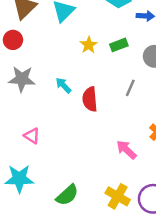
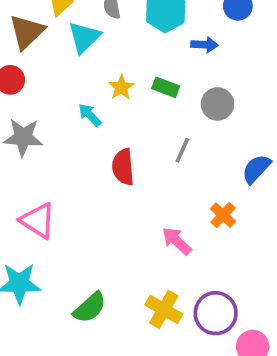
green rectangle: (119, 45) -> (166, 87), turned 42
cyan arrow: (63, 85) -> (90, 115), moved
pink triangle: (32, 136) -> (38, 221), size x1.5

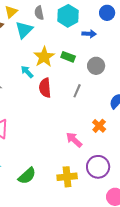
yellow star: (121, 87) -> (44, 57), size x1.5
red semicircle: (123, 167) -> (45, 88), moved
yellow cross: (164, 309) -> (67, 177), turned -36
purple circle: (216, 313) -> (98, 167), moved

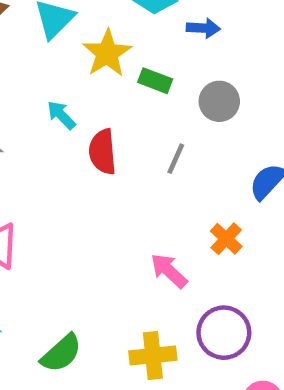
yellow star: (44, 57) -> (107, 53), moved

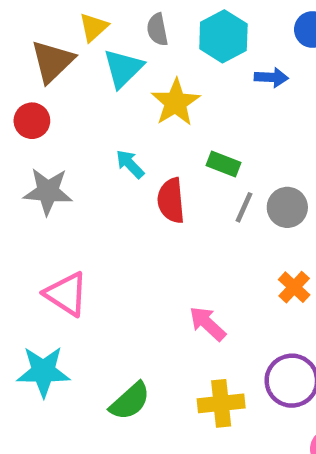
green rectangle: (155, 81) -> (223, 164), moved
gray circle: (219, 101) -> (287, 207), moved
pink arrow: (169, 271) -> (207, 324), moved

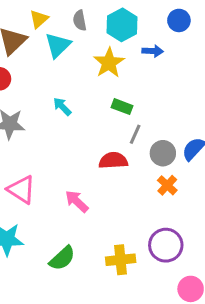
yellow star: (176, 102) -> (109, 63), moved
red semicircle: (171, 201) -> (113, 161), moved, turned 92
gray circle: (287, 207) -> (163, 153), moved
pink arrow: (207, 324) -> (77, 201), moved

